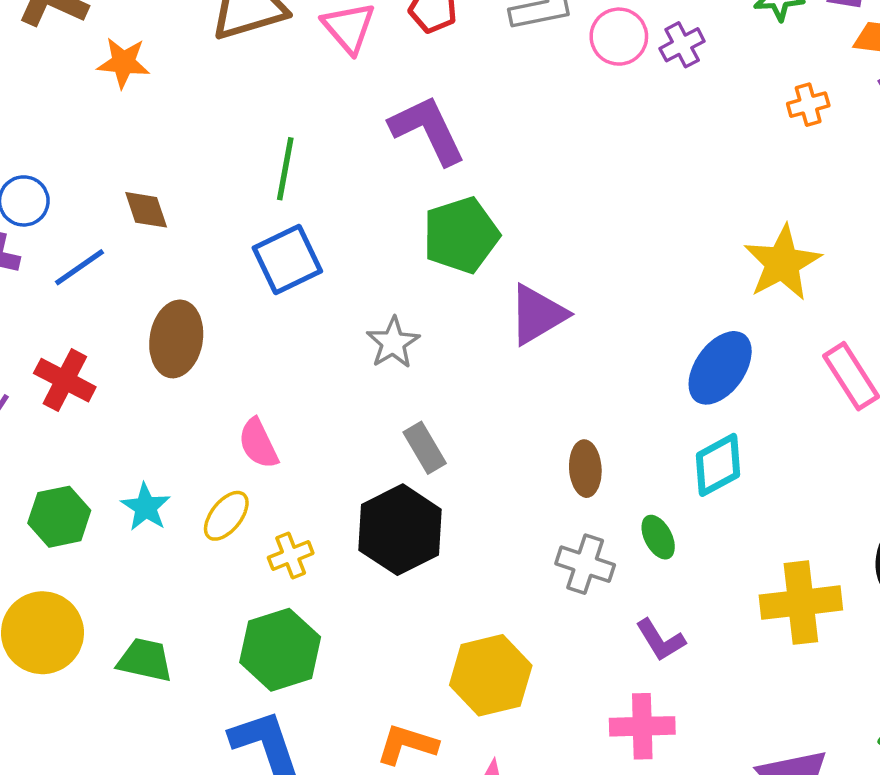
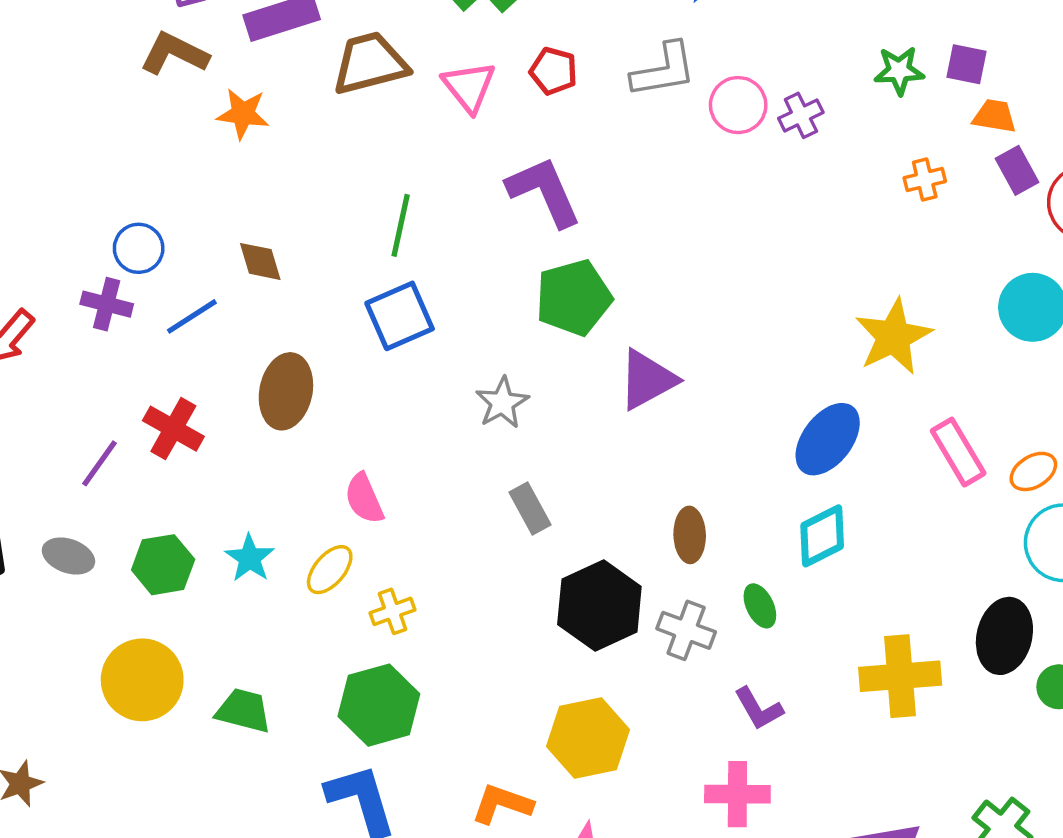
black hexagon: (400, 530) -> (599, 606), moved

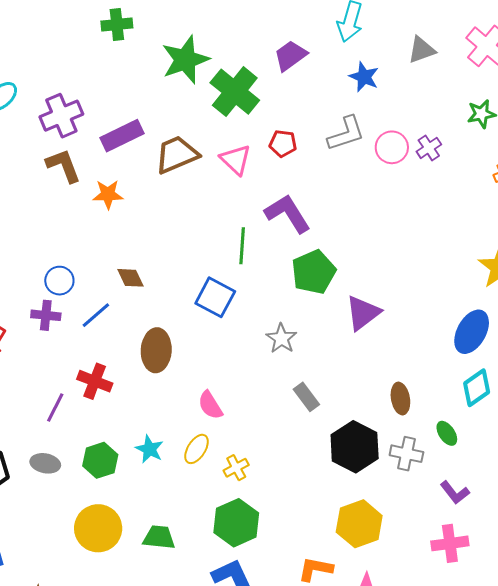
brown L-shape: (174, 54) -> (63, 166), turned 51
green line: (401, 225) -> (242, 246), moved
blue square: (400, 316) -> (215, 297), turned -30

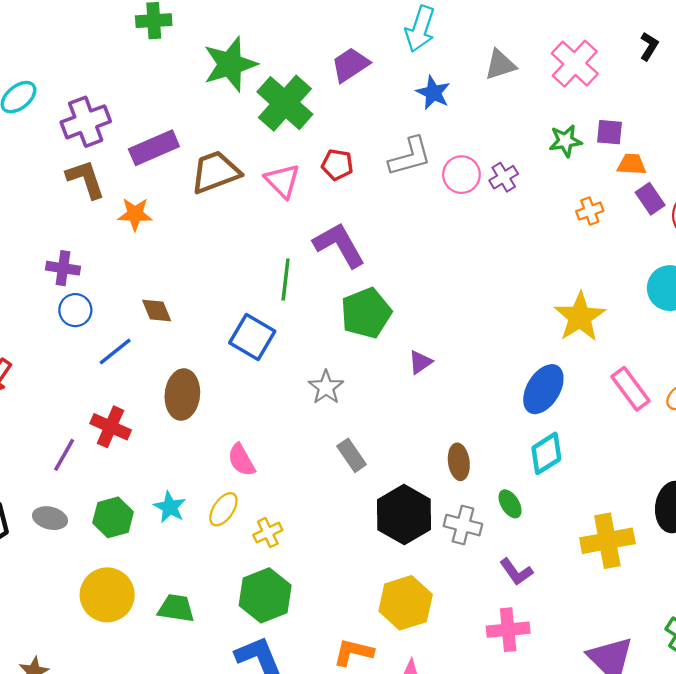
purple triangle: (363, 313) -> (420, 362), size x0.6
purple cross: (46, 315) -> (63, 268), moved

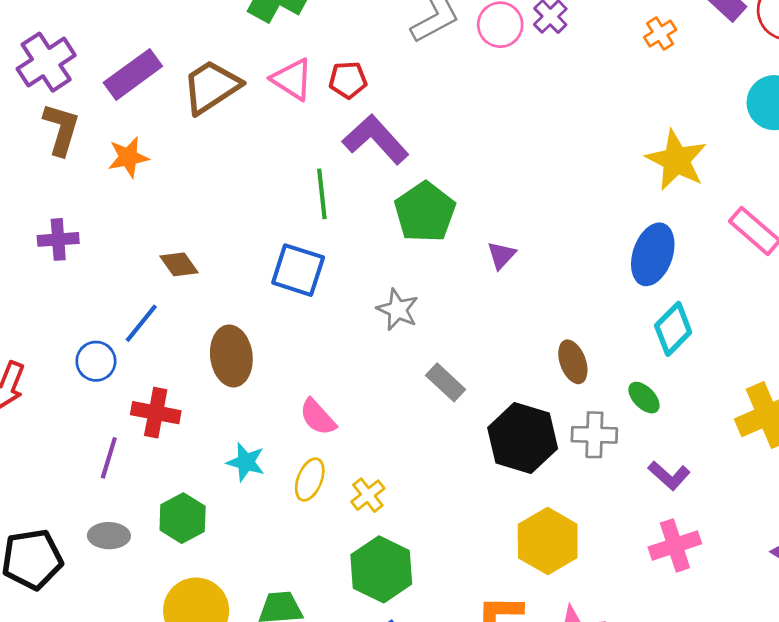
red pentagon: (337, 165) -> (348, 80), moved
brown L-shape: (86, 179) -> (61, 129), turned 48
blue circle: (75, 310) -> (96, 361), moved
cyan star: (170, 507) -> (246, 462), moved

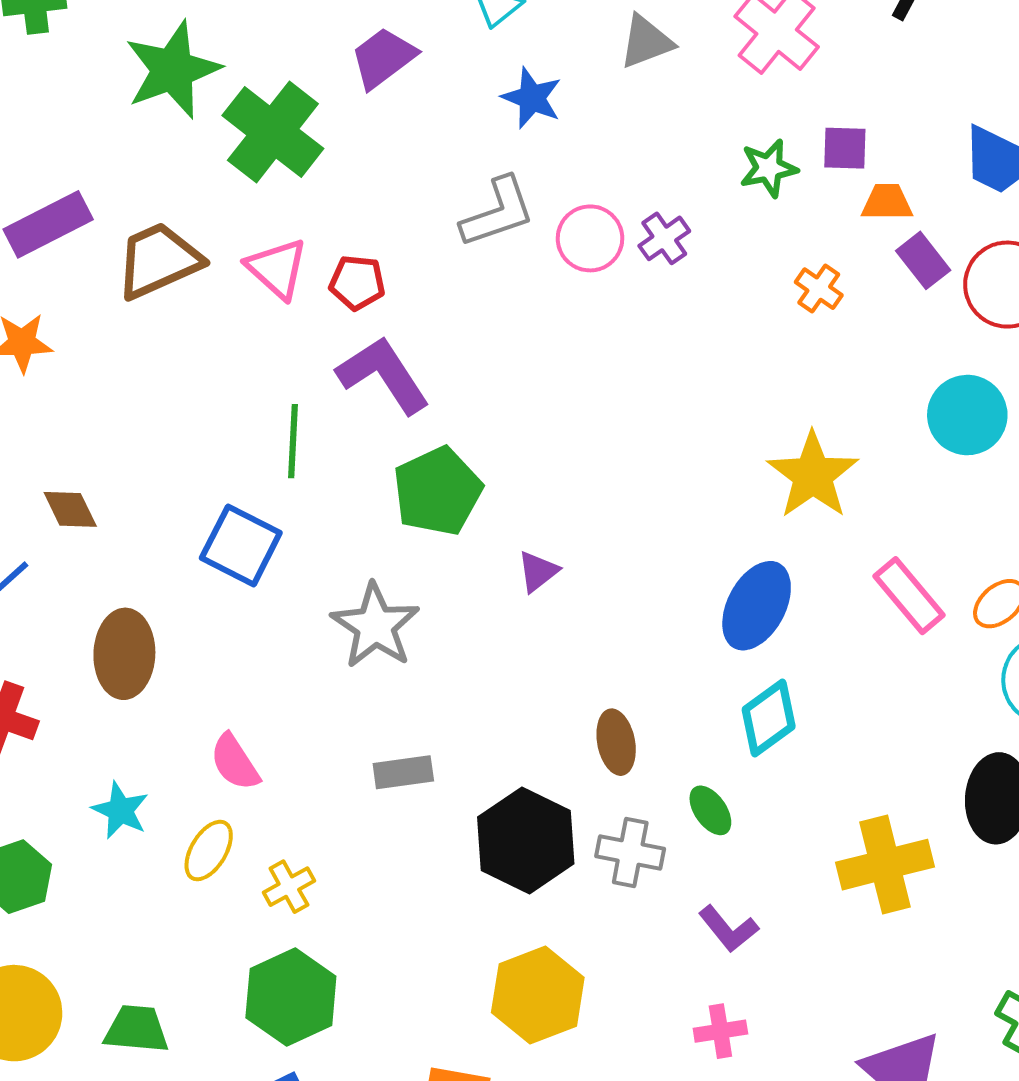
orange cross: (660, 34) -> (819, 289), turned -32
gray star: (398, 310) -> (375, 626), size x1.4
gray rectangle: (446, 382) -> (403, 772), moved, turned -60
pink cross: (675, 545) -> (720, 1031), size x0.7

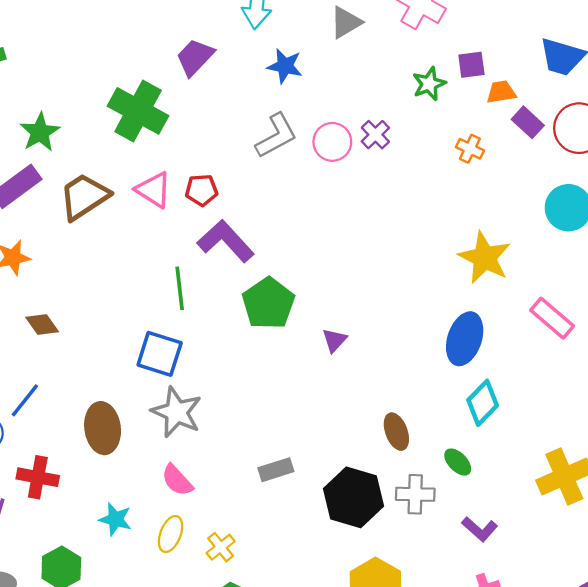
green star: (173, 70) -> (40, 132), moved, size x0.7
brown diamond: (70, 509) -> (42, 324), moved
gray star: (375, 626) -> (176, 412), moved

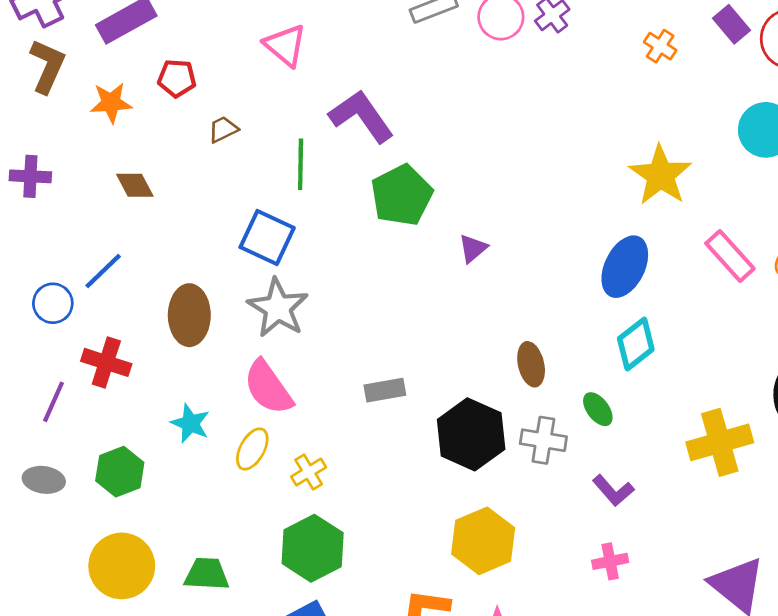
red pentagon: (202, 190) -> (177, 78), moved
brown trapezoid: (84, 197) -> (223, 129), moved, size x0.5
pink semicircle: (177, 480) -> (268, 387), size x1.4

